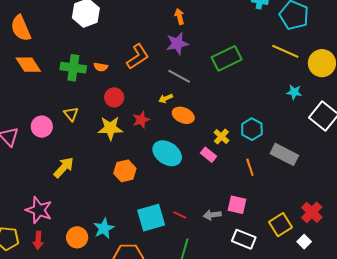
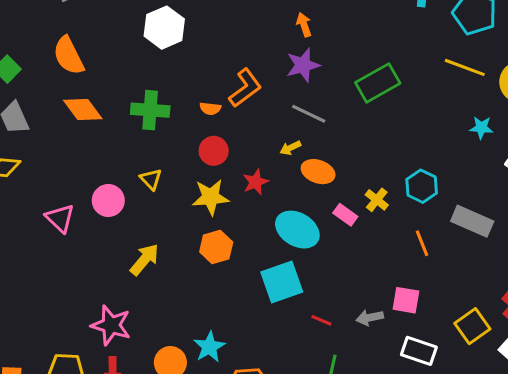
orange semicircle: (101, 67) -> (210, 109), moved
pink rectangle: (208, 155) -> (345, 215), moved
orange hexagon: (125, 171) -> (216, 247), moved
cyan square: (151, 218) -> (282, 282), moved

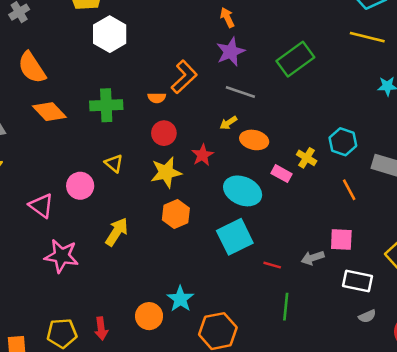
pink star: (111, 325) -> (61, 256), moved

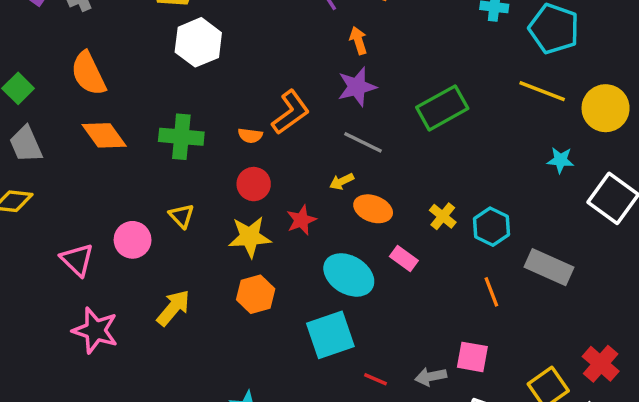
yellow cross: (307, 158) -> (443, 216), moved

